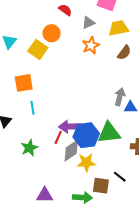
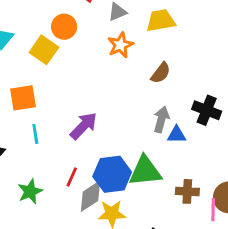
brown semicircle: (124, 53) -> (161, 73), moved
purple arrow: (70, 127) -> (84, 126), moved, turned 135

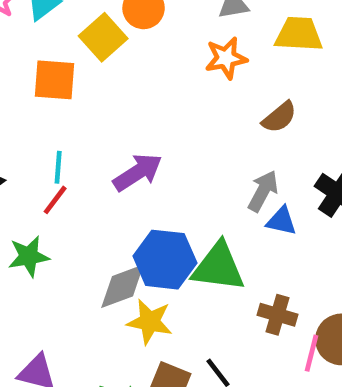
orange square: (23, 98) -> (54, 80), moved
red line: (72, 177) -> (55, 200), moved

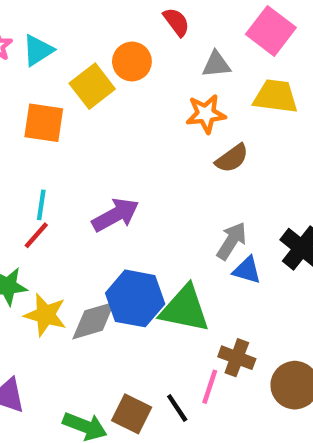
brown semicircle: (279, 117) -> (232, 158), moved
yellow star: (150, 322) -> (45, 315), moved
pink line: (312, 353) -> (210, 387), moved

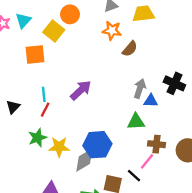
orange star: (206, 114) -> (112, 31), turned 30
blue hexagon: (135, 298) -> (97, 145), moved
green triangle: (185, 309) -> (136, 122), moved, size x0.7
gray diamond: (94, 321) -> (84, 160), moved
pink line: (210, 387) -> (147, 161), turned 35

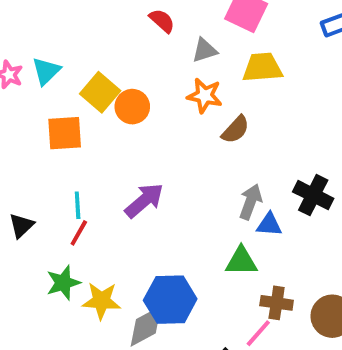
orange circle: (70, 14) -> (132, 107), moved

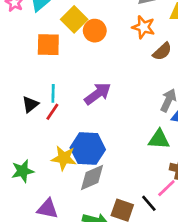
black triangle: (21, 226) -> (30, 104), moved
green star: (63, 283) -> (23, 171), moved
blue hexagon: (170, 300) -> (88, 149), moved

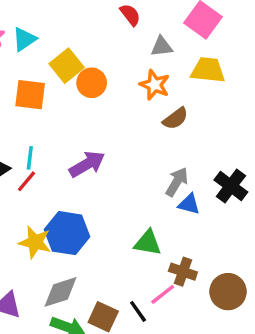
green triangle: (159, 139) -> (148, 243), moved
gray diamond: (92, 178) -> (60, 292), moved

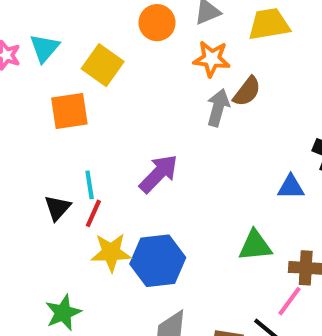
orange circle: (92, 83) -> (157, 23), moved
gray arrow: (177, 182) -> (218, 108), moved
yellow star: (35, 242) -> (111, 252), moved

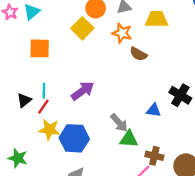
yellow square: (103, 65) -> (82, 28), moved
brown semicircle: (247, 91) -> (138, 54), turned 72
gray arrow: (218, 108) -> (119, 123), moved, turned 114
green star: (63, 313) -> (18, 158), turned 30

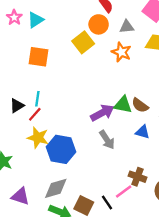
brown semicircle: (138, 54) -> (140, 105), moved
purple arrow: (83, 91) -> (102, 113), moved
green triangle: (129, 139) -> (123, 105), moved

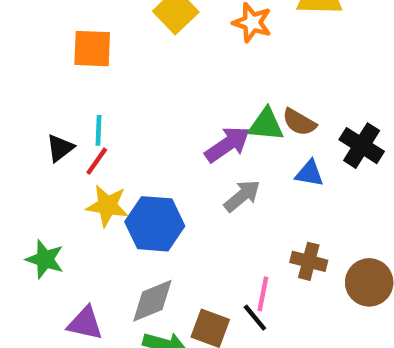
gray arrow: (107, 140) -> (242, 196), turned -90
pink line: (124, 191) -> (263, 294), moved, turned -36

